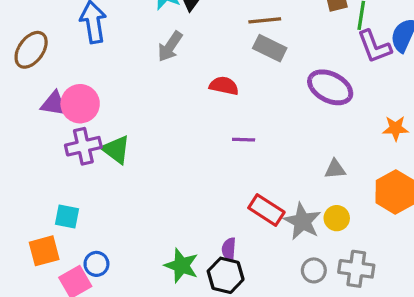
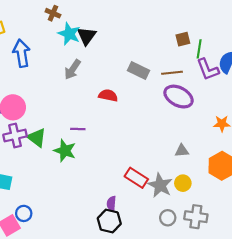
brown line: (265, 20) -> (172, 73), moved
purple line: (244, 140) -> (78, 129), moved
green star: (181, 266) -> (65, 151), moved

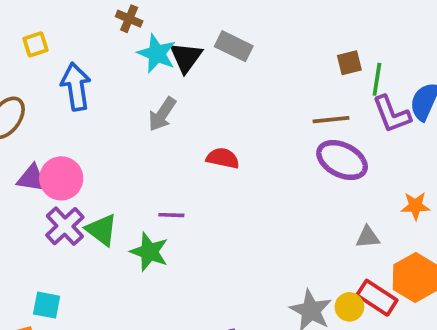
gray rectangle: (138, 71) -> (234, 46), moved
purple cross: (15, 136) -> (65, 226), turned -30
gray triangle: (182, 151) -> (368, 237), moved
red rectangle: (136, 178) -> (377, 298), moved

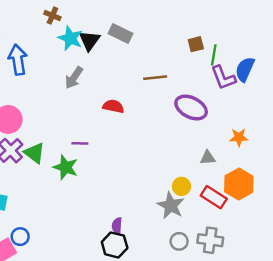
brown line: (331, 120) -> (155, 78), moved
yellow circle: (349, 307) -> (181, 186), moved

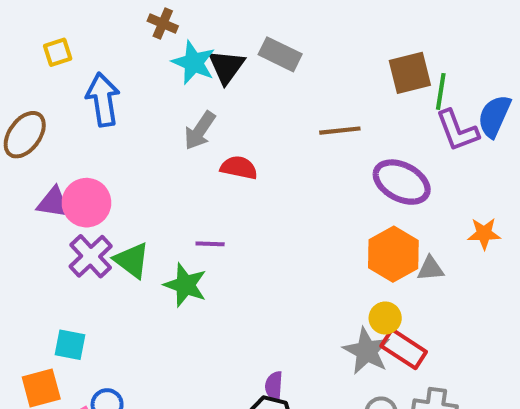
brown square: (196, 44) -> (410, 73), size x1.5
red semicircle: (113, 106) -> (239, 168), moved
orange hexagon: (239, 184) -> (393, 254), moved
red rectangle: (214, 197) -> (404, 349), moved

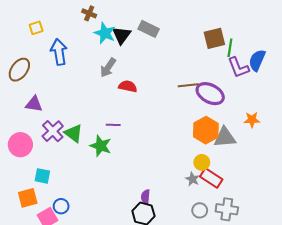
brown line: (340, 131) -> (188, 85), moved
pink circle: (86, 203) -> (20, 145), moved
gray triangle: (430, 269) -> (225, 137), size x1.6
gray star: (367, 351) -> (192, 179), size x0.6

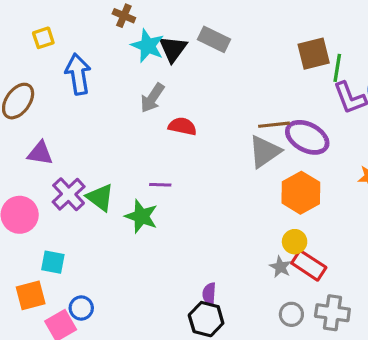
gray triangle: (225, 137) -> (265, 152), moved, turned -30

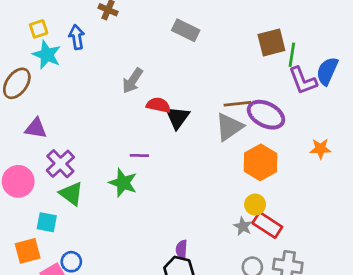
cyan star: (148, 46) -> (47, 55), moved
black triangle: (173, 49) -> (177, 117), moved
blue arrow: (78, 74) -> (77, 37), moved, size x0.7
green triangle: (100, 197) -> (71, 194), moved

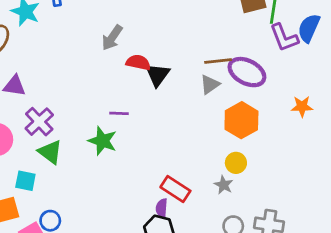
gray triangle: (229, 127) -> (210, 84), size x0.7
red rectangle: (267, 225) -> (175, 189), moved

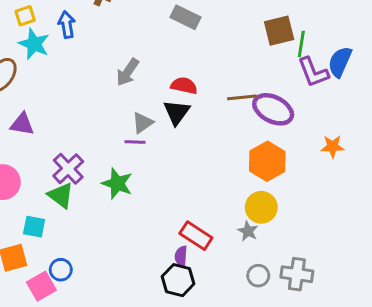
red semicircle: (138, 62) -> (184, 86), moved
gray triangle: (210, 84) -> (142, 123), moved
purple line: (119, 113) -> (135, 142), moved
purple cross: (39, 122) -> (68, 169), moved
yellow circle: (236, 163) -> (261, 207), size x1.4

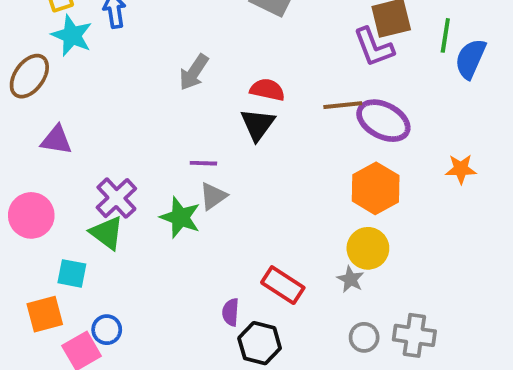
green line: (301, 44) -> (445, 35), moved
purple L-shape: (313, 72) -> (374, 47), moved
gray triangle: (142, 123) -> (213, 196), moved
purple semicircle: (181, 256) -> (231, 312), moved

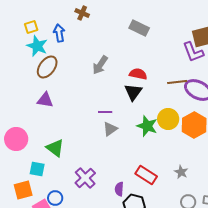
brown ellipse: (29, 76) -> (47, 67), moved
purple triangle: (56, 140) -> (45, 100), moved
purple cross: (116, 198) -> (85, 178), moved
green star: (180, 217) -> (147, 126), moved
yellow circle: (368, 248) -> (168, 119), moved

